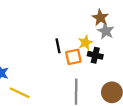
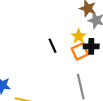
orange square: (73, 57) -> (80, 51), moved

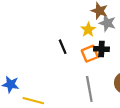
yellow star: (79, 36) -> (88, 30), moved

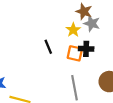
orange square: (90, 54) -> (75, 53), turned 35

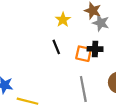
yellow star: (73, 30) -> (63, 20), moved

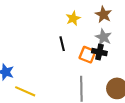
gray star: (101, 23) -> (103, 37), moved

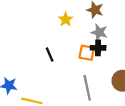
black line: (62, 44) -> (50, 55), moved

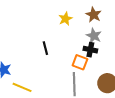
orange square: (87, 53) -> (80, 62), moved

